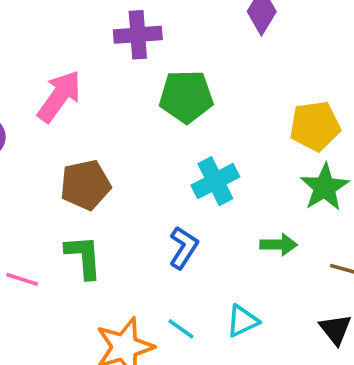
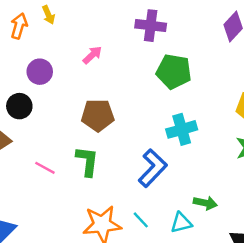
pink arrow: (59, 96) -> (92, 55), size x0.6
green arrow: (279, 245) -> (205, 203), moved
blue L-shape: (183, 248) -> (153, 168), size x1.4

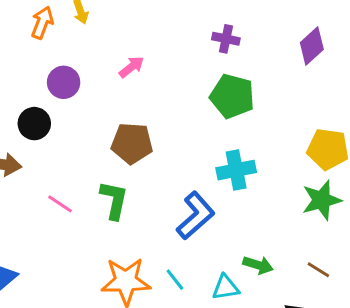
purple cross: (151, 26) -> (226, 39), moved, size x0.7

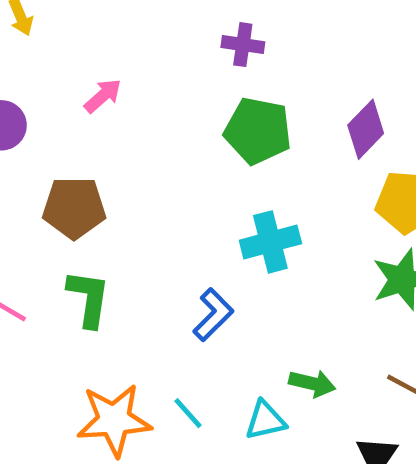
purple diamond: (312, 46) -> (366, 129), moved
brown pentagon: (132, 143) -> (74, 208), moved
blue L-shape: (196, 216) -> (213, 315), size x0.7

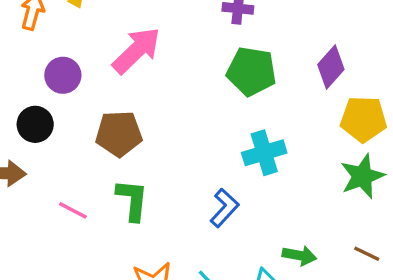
pink arrow: (103, 96) -> (136, 50), size x1.8

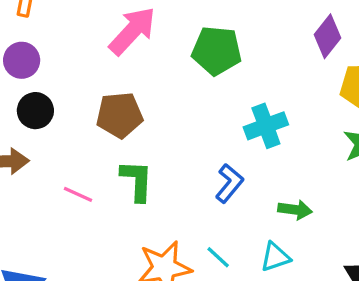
green pentagon: (252, 71) -> (217, 50), moved
purple circle: (63, 75) -> (22, 60), moved
green arrow: (299, 255) -> (295, 210), moved

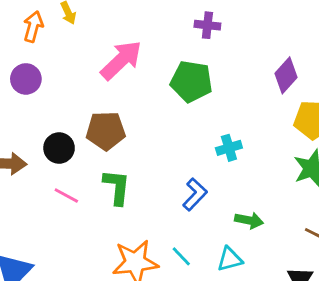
black circle: (35, 111) -> (59, 148), moved
cyan cross: (266, 126) -> (229, 148), size x0.7

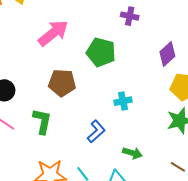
purple cross: (207, 25) -> (130, 16), moved
brown pentagon: (106, 131) -> (62, 83), moved

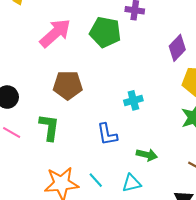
green pentagon: (101, 52) -> (105, 32), moved
blue L-shape: (96, 131) -> (107, 134), turned 125

